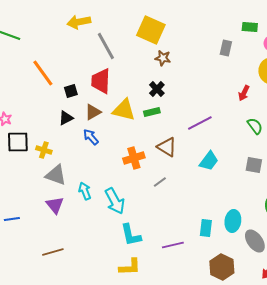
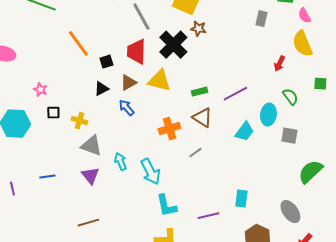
black cross: (157, 89) -> (173, 45), moved, size x1.8
green rectangle: (152, 112) -> (199, 92), moved
black square: (18, 142) -> (53, 113), size x0.6
blue line: (12, 219) -> (47, 177), moved
cyan ellipse: (233, 221) -> (268, 115), moved

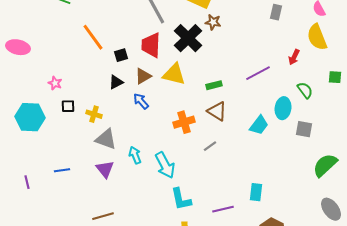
purple line: (235, 94) -> (258, 73), moved
gray ellipse: (290, 212) -> (331, 209), moved

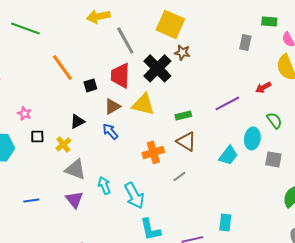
red arrow: (294, 57) -> (263, 87), turned 35
black triangle: (116, 82) -> (77, 121), moved
yellow cross: (94, 114) -> (63, 144), turned 35

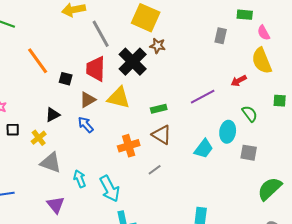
black square: (90, 85) -> (66, 79), turned 32
purple triangle: (74, 199) -> (56, 205), moved

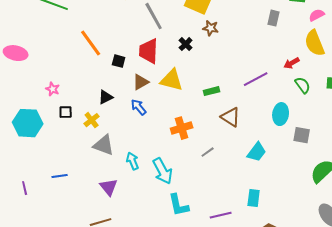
pink semicircle: (264, 33) -> (317, 15), turned 91
black cross: (133, 62) -> (186, 44), size x0.5
green semicircle: (250, 114) -> (303, 85), moved
brown triangle: (162, 135) -> (231, 117), moved
cyan trapezoid: (204, 149) -> (257, 152), moved

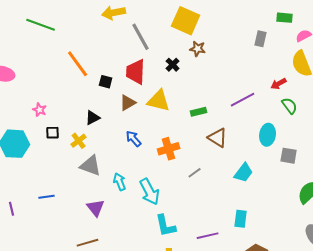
blue arrow: (139, 107) -> (134, 139), moved

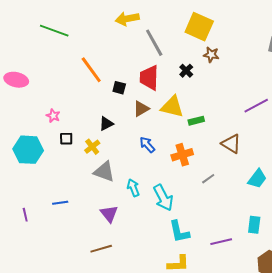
green rectangle: (199, 112) -> (196, 121), moved

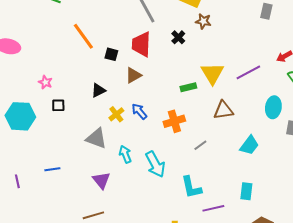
yellow triangle: (172, 107) -> (212, 73), moved, turned 45
brown triangle: (231, 144) -> (223, 110), turned -40
yellow cross: (92, 147) -> (116, 114), moved
cyan L-shape: (179, 232) -> (191, 187), moved

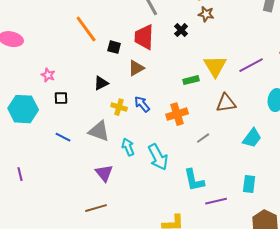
yellow cross: (116, 114) -> (119, 107), turned -35
blue line: (52, 169) -> (63, 137), moved, turned 35

